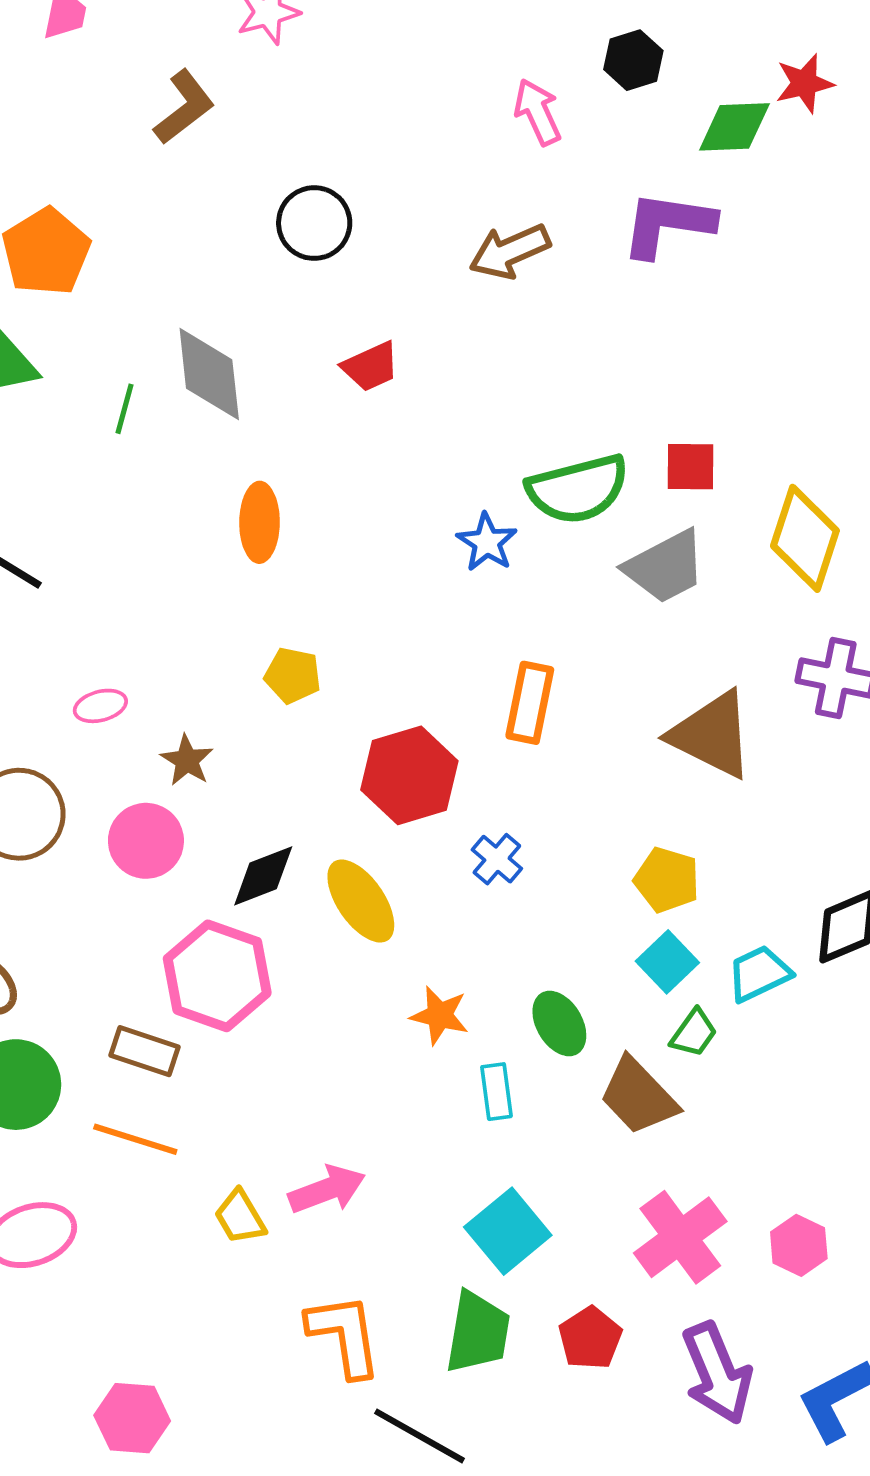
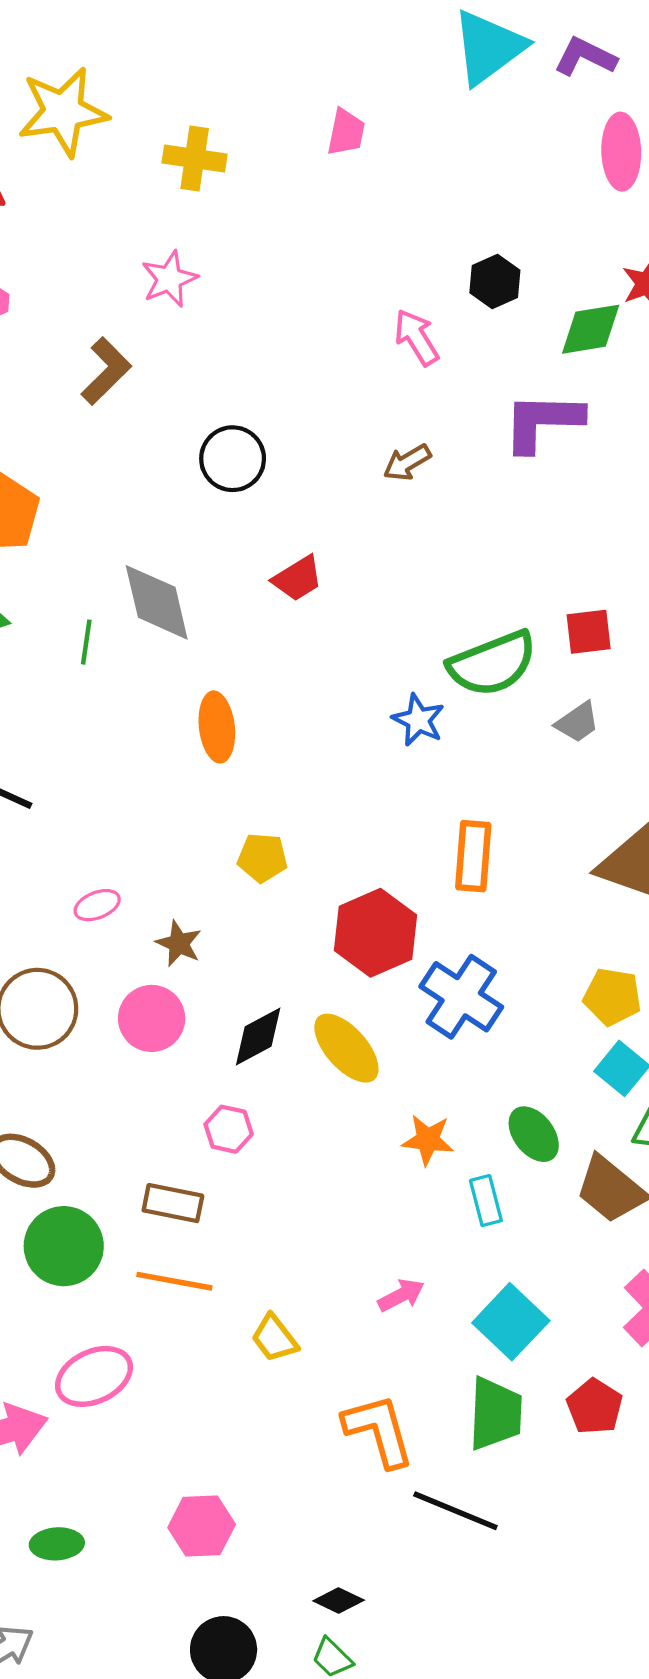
brown arrow: (510, 251) -> (407, 462), size x0.7
gray trapezoid: (665, 567) -> (577, 722), size x0.6
blue cross: (497, 859) -> (461, 997), size x1.8
pink hexagon: (217, 976) -> (229, 1129), size x0.5
pink arrow: (327, 1189) -> (401, 1295), moved, size x0.7

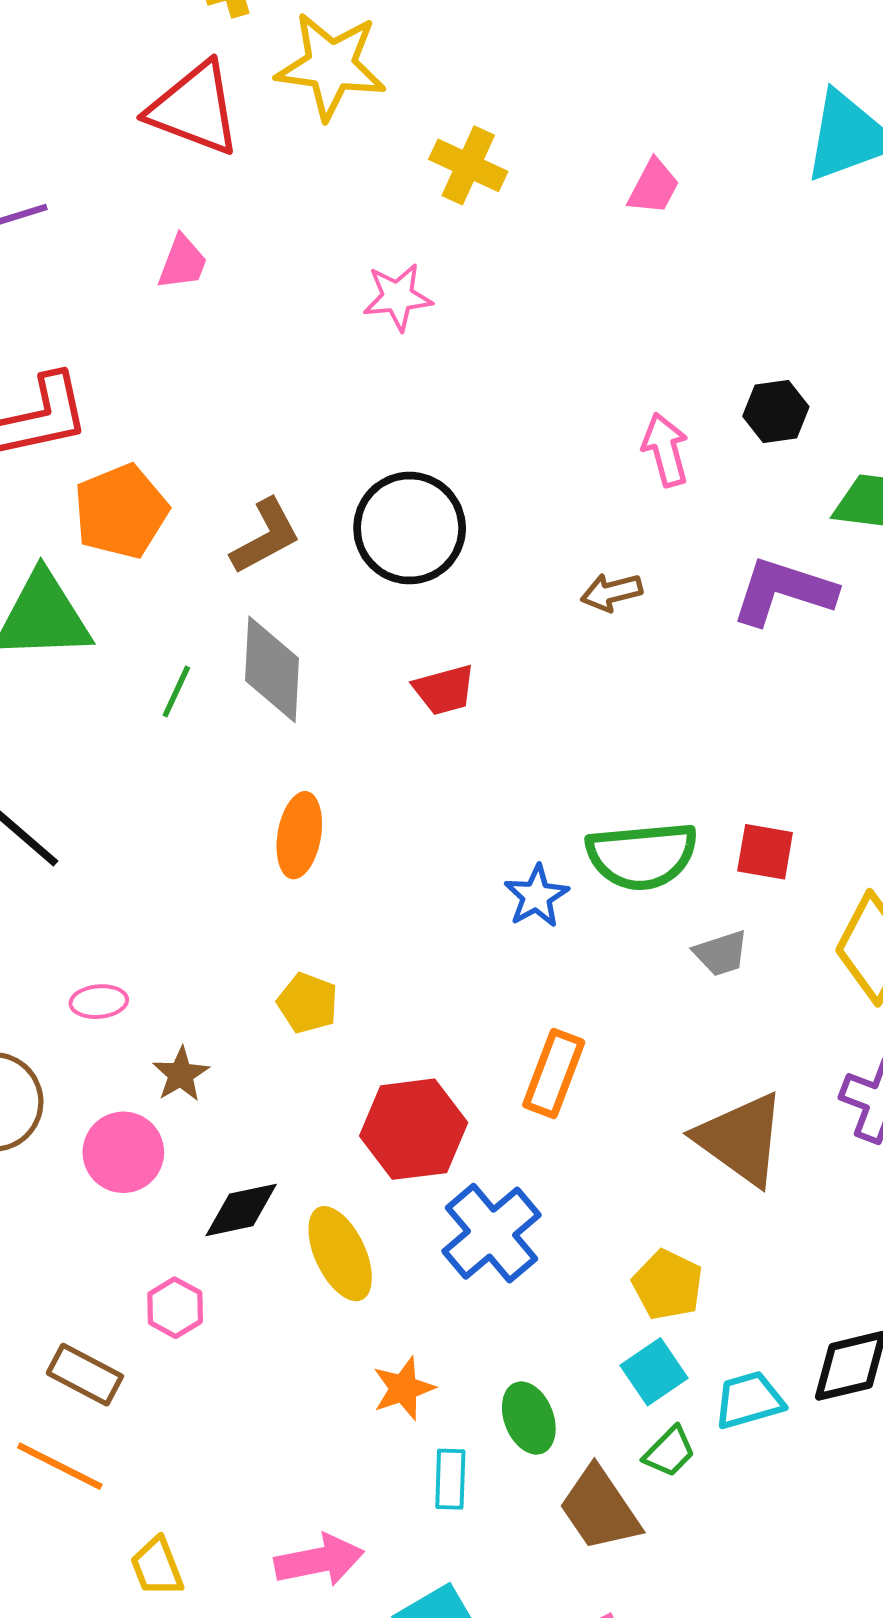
brown L-shape: (106, 371) -> (266, 536), moved
black circle: (233, 459) -> (410, 528), size x1.4
orange star: (428, 1140) -> (403, 1388), turned 30
pink arrow: (401, 1295) -> (319, 1560), size x1.5

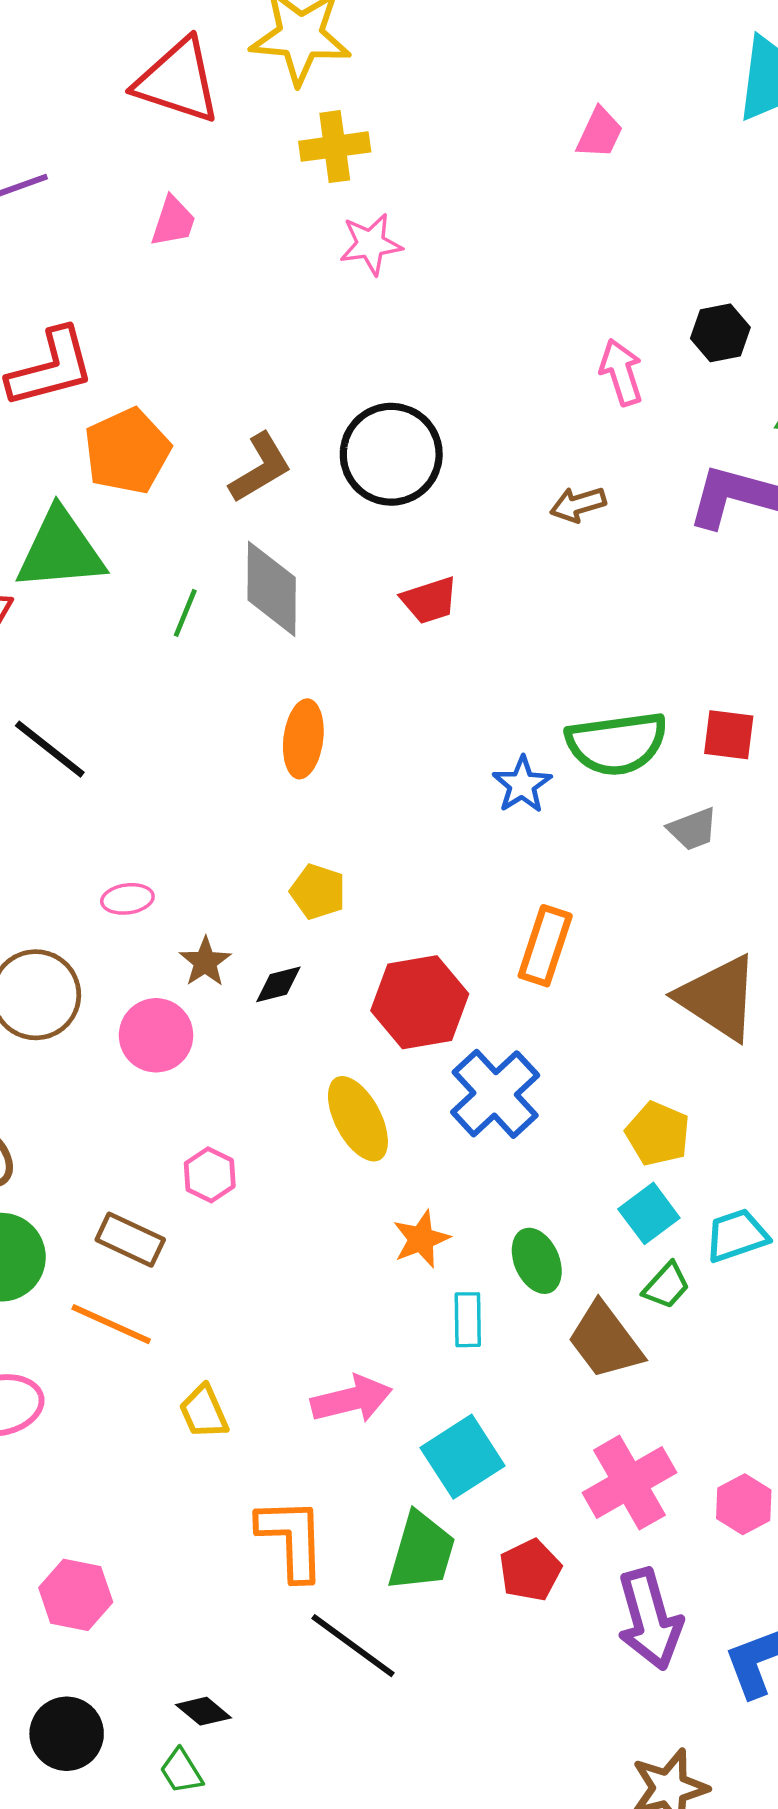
yellow cross: (468, 165) -> (335, 147), moved, turned -30
black diamond: (241, 1210) -> (278, 984), moved, size x0.7

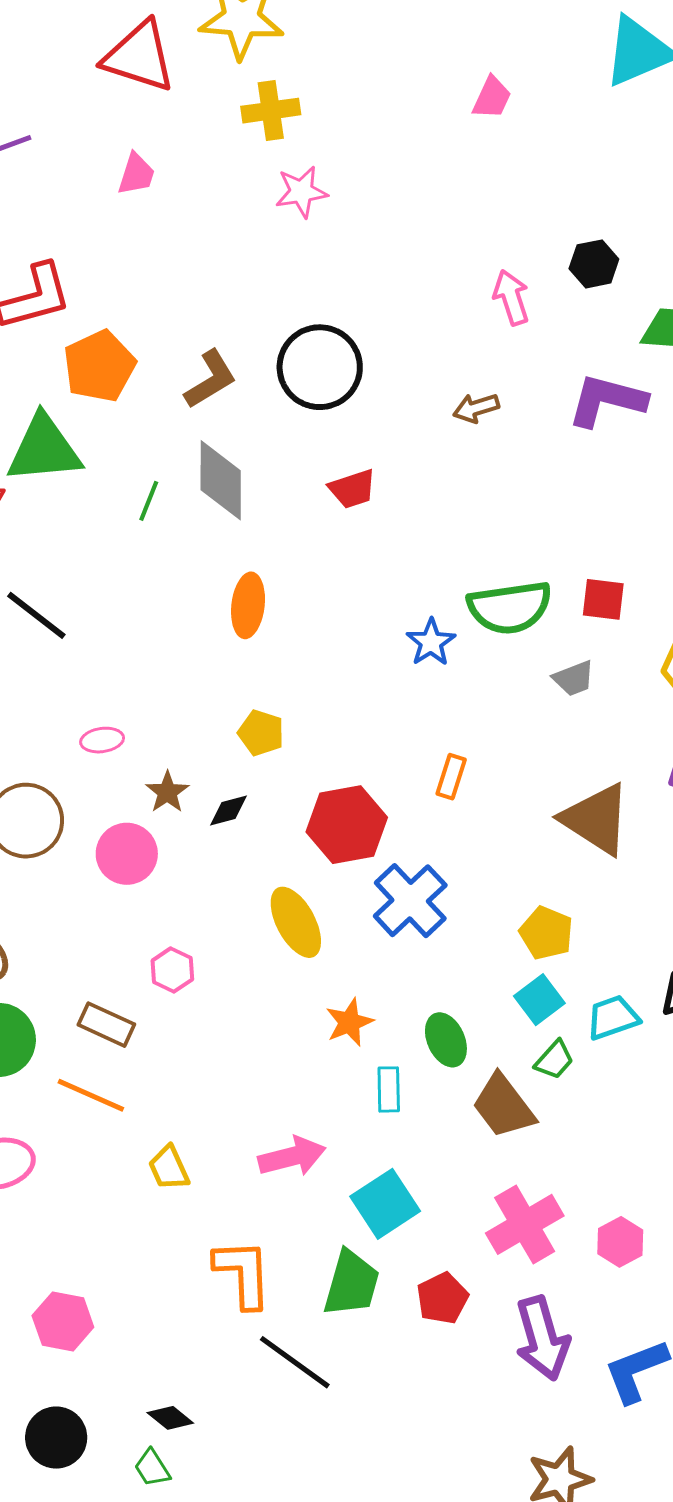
orange rectangle: (545, 946) -> (451, 777), size x0.7

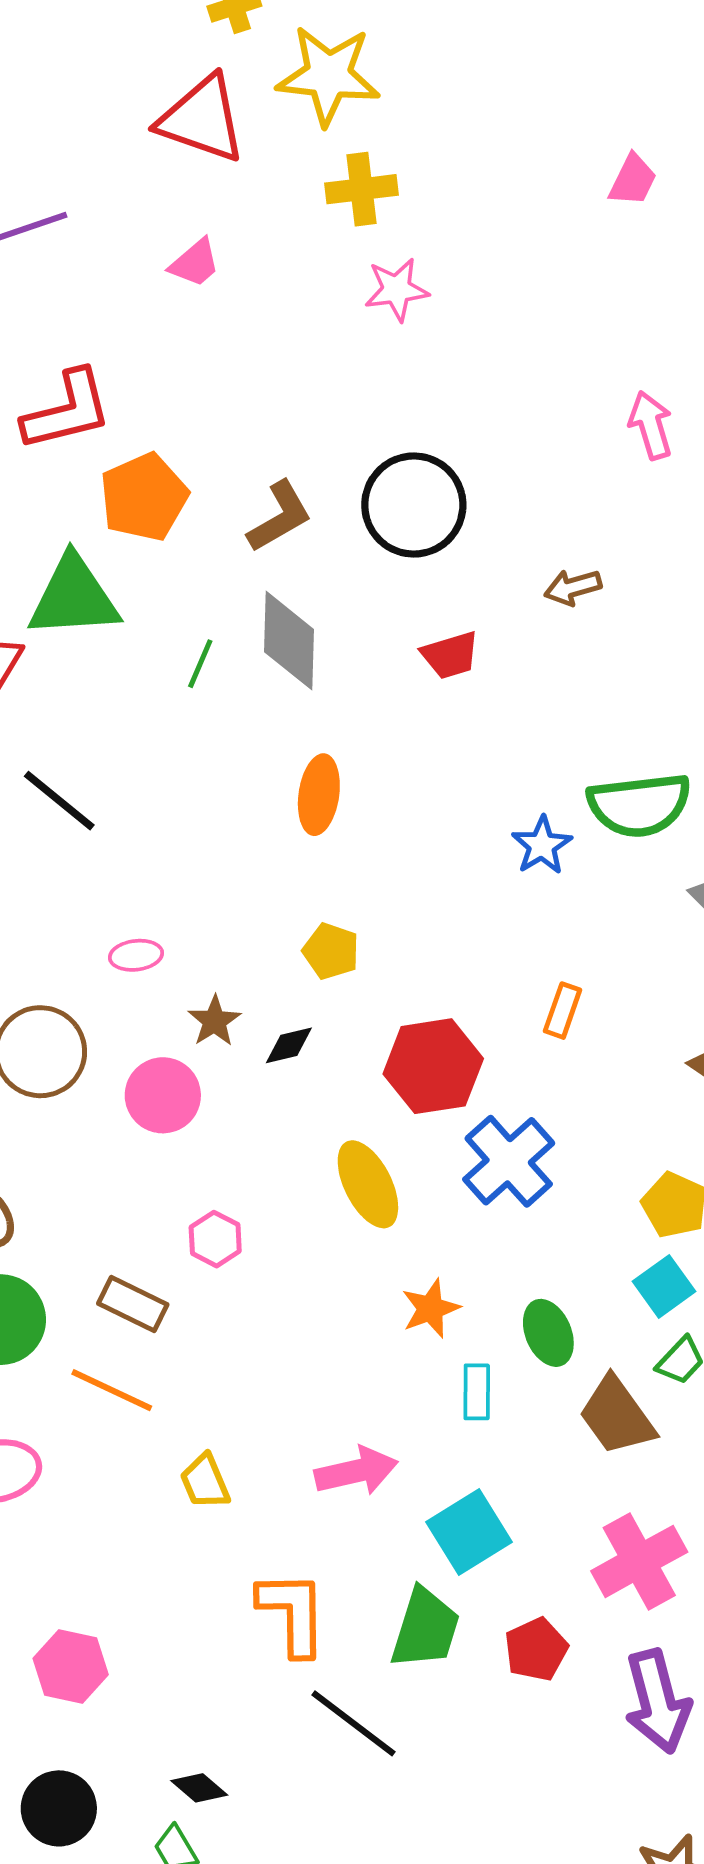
pink trapezoid: (136, 174) -> (195, 263), turned 30
brown arrow: (476, 408) -> (573, 587), moved

